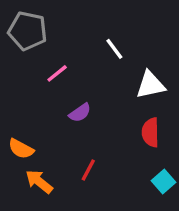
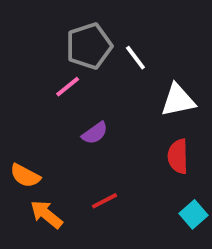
gray pentagon: (28, 31) -> (89, 46), moved, turned -30
red line: (88, 170) -> (104, 201), turned 35

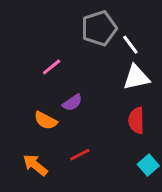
gray pentagon: (89, 46) -> (99, 28), moved
white line: (135, 58) -> (130, 45), moved
orange semicircle: (25, 176) -> (46, 120), moved

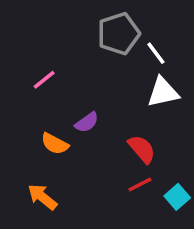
pink line: (52, 67) -> (44, 80), moved
red semicircle: (136, 120) -> (142, 149), moved, turned 140
red line: (80, 155) -> (140, 184), moved

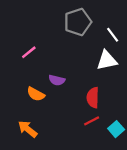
white line: (156, 53) -> (113, 35), moved
purple semicircle: (87, 122) -> (57, 80), turned 49
red semicircle: (142, 149) -> (93, 98), turned -138

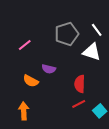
gray pentagon: (78, 22) -> (67, 34), moved
white triangle: (107, 60) -> (92, 52), turned 30
orange arrow: (28, 129) -> (24, 111), turned 48

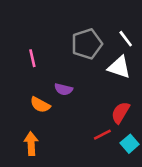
pink line: (25, 45) -> (32, 58), turned -64
red semicircle: (80, 84) -> (120, 113), moved, turned 30

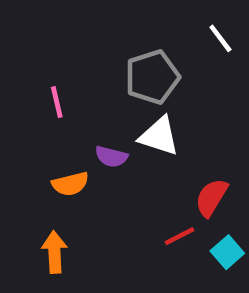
white line: (126, 39) -> (220, 38), moved
white triangle: (119, 67) -> (159, 136), moved
orange semicircle: (40, 105) -> (70, 184), turned -42

